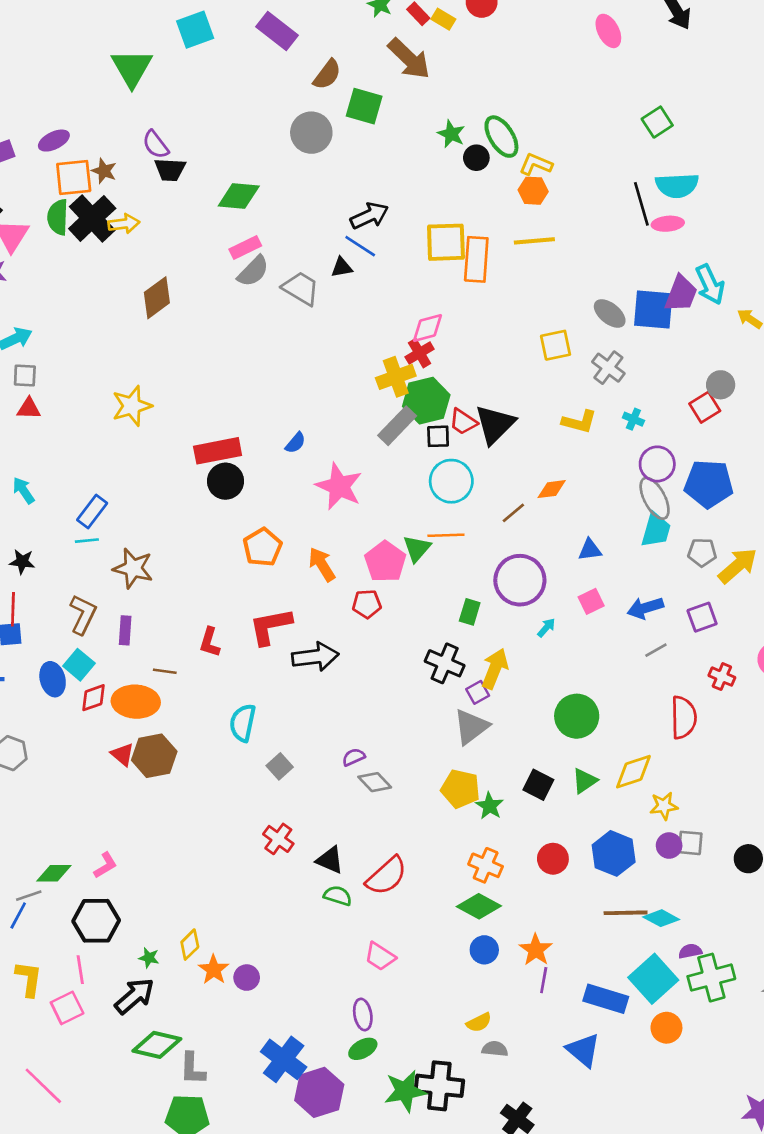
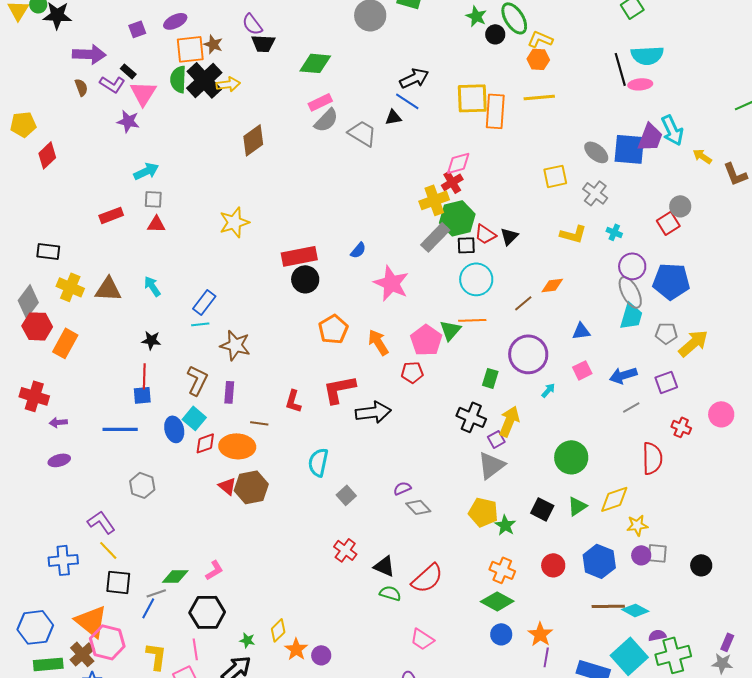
black triangle: (495, 424) -> (509, 236), size x0.6

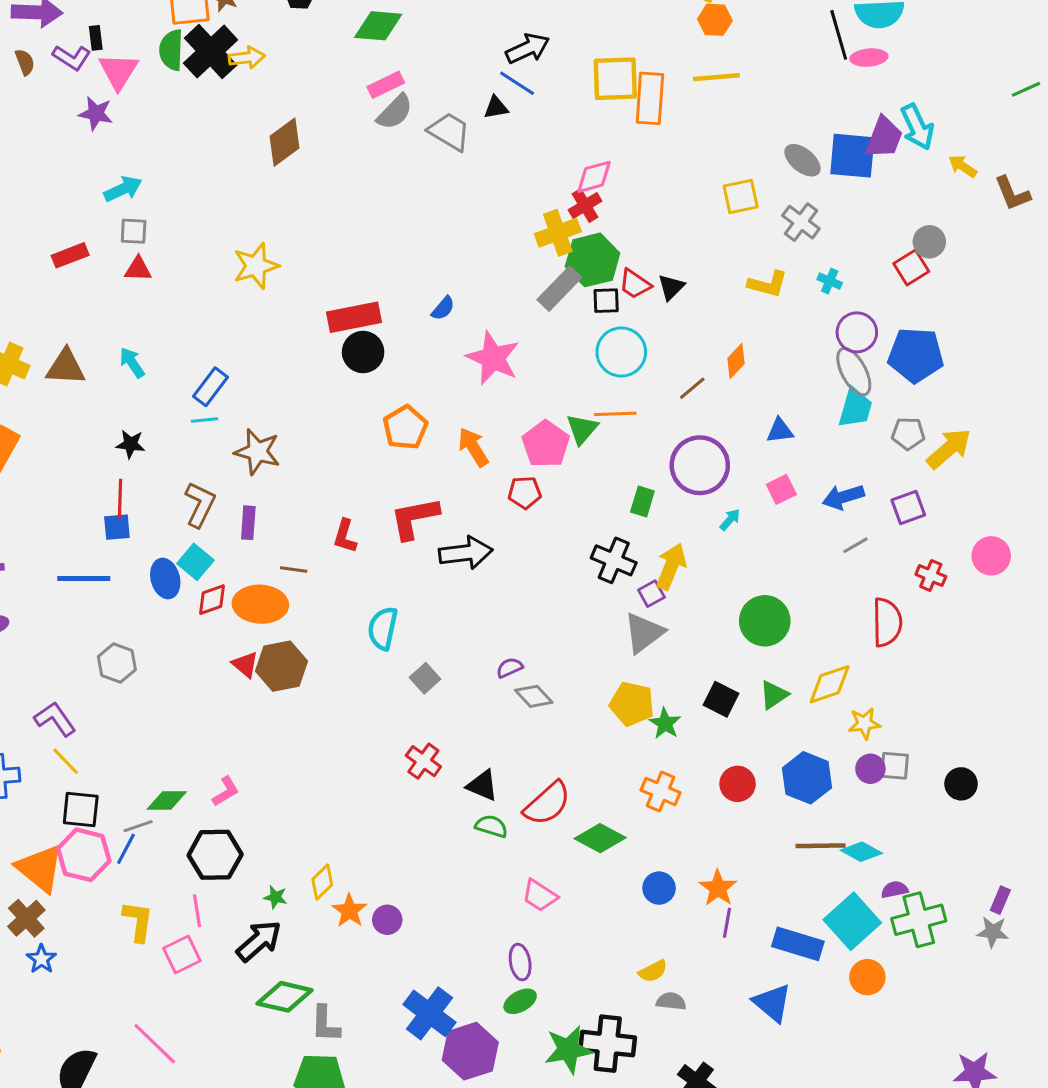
black rectangle: (128, 71) -> (96, 38), turned 42
orange diamond: (552, 285) -> (736, 361), turned -40
green diamond: (497, 601) -> (600, 838), moved
pink hexagon: (107, 642) -> (84, 855), moved

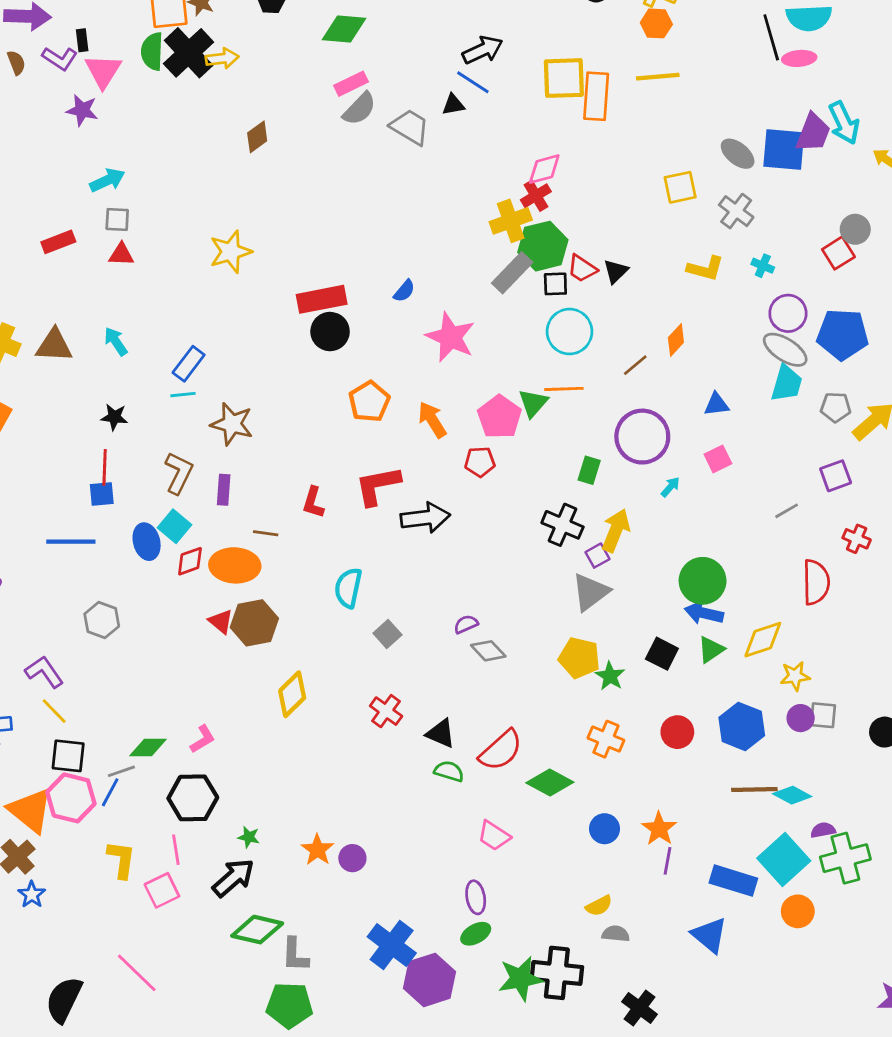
brown diamond: (285, 142) -> (257, 137), size x0.7
gray ellipse: (854, 372) -> (785, 350), turned -30
blue arrow: (843, 497) -> (704, 613), moved, turned 30
yellow diamond: (322, 882) -> (292, 694), moved, size x1.4

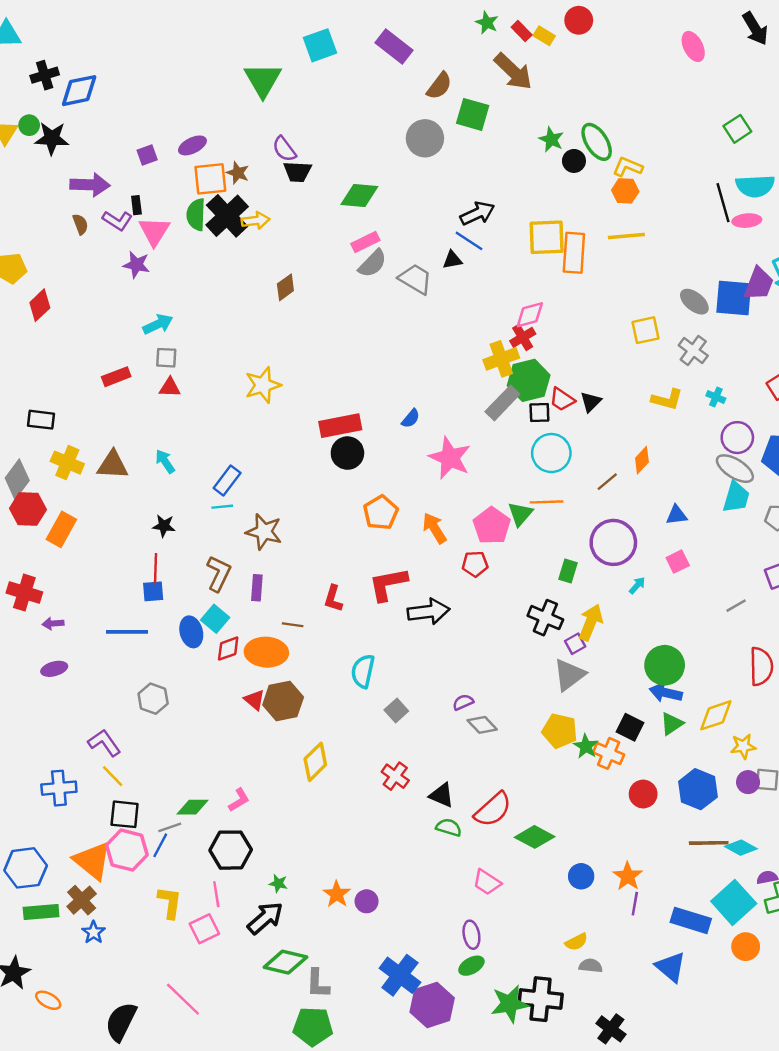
orange cross: (606, 739) -> (609, 753), moved

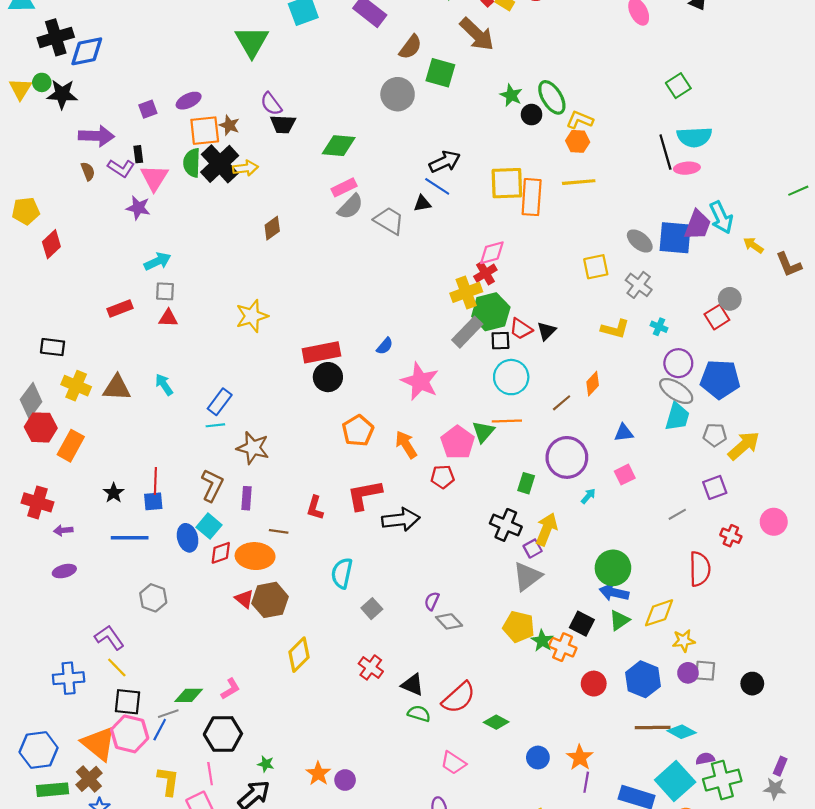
black cross: (45, 75) -> (56, 37), size x1.4
black star: (164, 526) -> (114, 493), moved, turned 30
purple semicircle: (463, 702) -> (432, 601), turned -42
green diamond: (535, 837) -> (496, 722), size x0.7

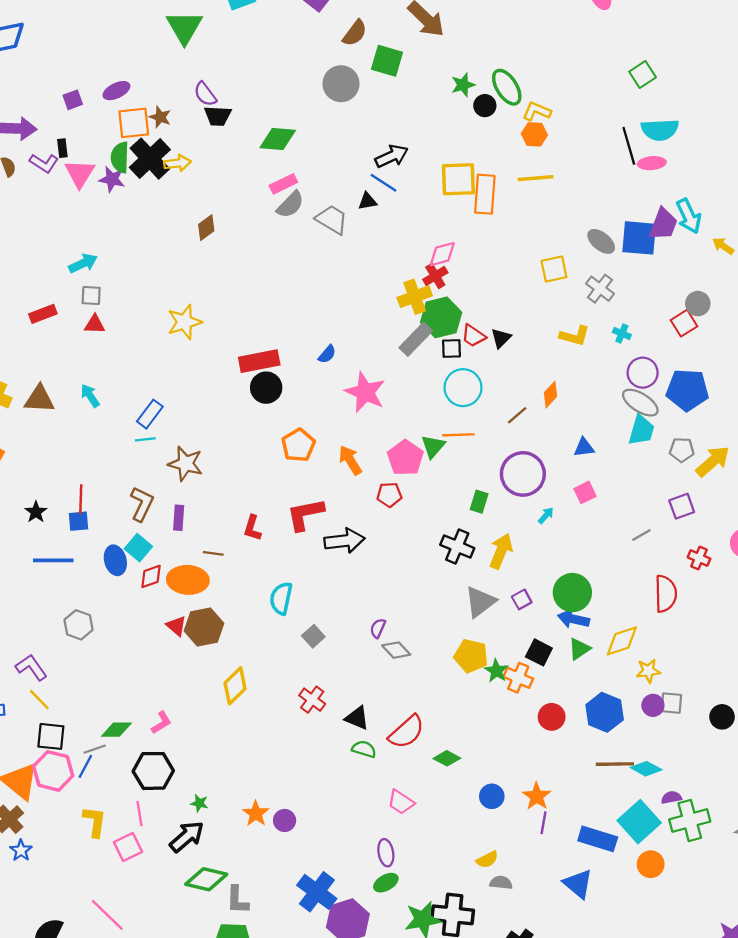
green star: (511, 95) -> (463, 85), turned 30
purple star: (138, 208) -> (112, 179), moved
purple square: (533, 549) -> (522, 599), moved

